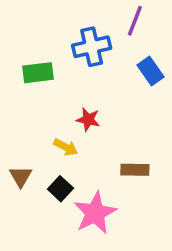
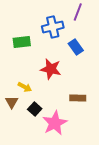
blue rectangle: (150, 71) -> (76, 47), moved
red star: (88, 119) -> (51, 69), size x1.5
yellow arrow: (66, 147) -> (25, 87), moved

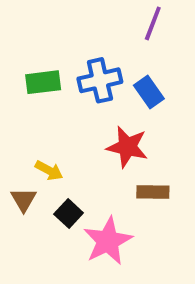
blue cross: (53, 27) -> (100, 80), moved
red star: (51, 69) -> (127, 147), moved

